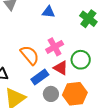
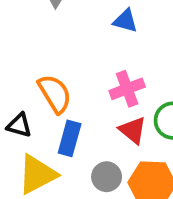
orange semicircle: (30, 55) -> (55, 94), moved
blue rectangle: (40, 77) -> (70, 138), moved, turned -48

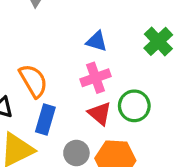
blue triangle: (125, 21) -> (97, 41), moved

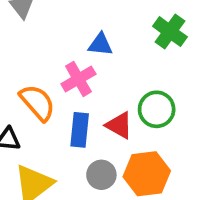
pink cross: (96, 78) -> (78, 79), moved
blue rectangle: (45, 119) -> (80, 130), moved

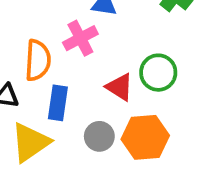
orange semicircle: (37, 103) -> (38, 60), turned 42
blue rectangle: (80, 130) -> (58, 103), moved

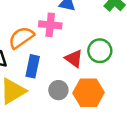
pink cross: (80, 38) -> (50, 25), turned 30
orange semicircle: (38, 60) -> (21, 38), turned -132

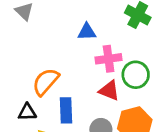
pink cross: (50, 25) -> (109, 59), moved

